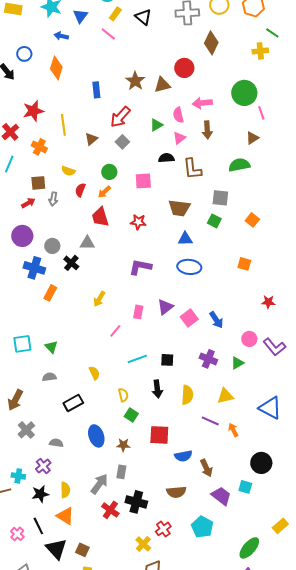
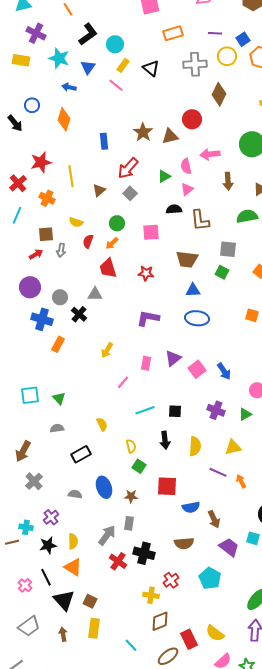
brown arrow: (207, 130) -> (228, 181), moved
gray semicircle: (56, 443) -> (75, 494), moved
yellow cross: (143, 544) -> (151, 595), turned -35

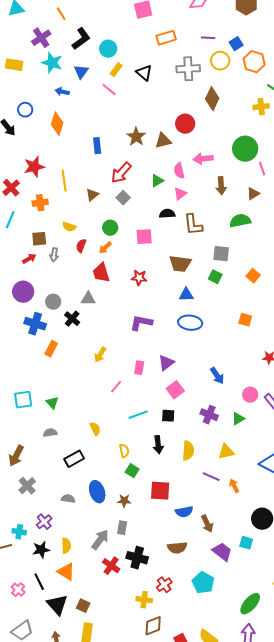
purple cross: (36, 33) -> (41, 38), moved, turned 30
orange cross: (47, 198) -> (40, 203), turned -35
pink square: (197, 369) -> (175, 390), moved

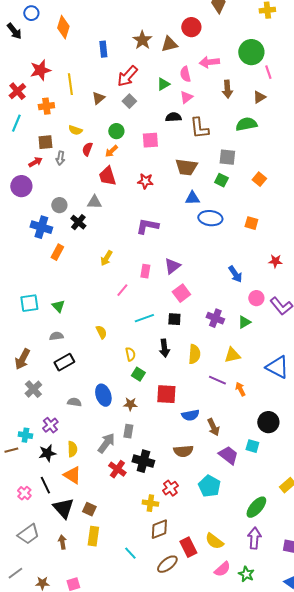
purple circle: (23, 292) -> (21, 186), moved
blue ellipse: (190, 323) -> (210, 218), moved
blue arrow: (217, 376) -> (235, 274), moved
black rectangle: (74, 459) -> (64, 362), moved

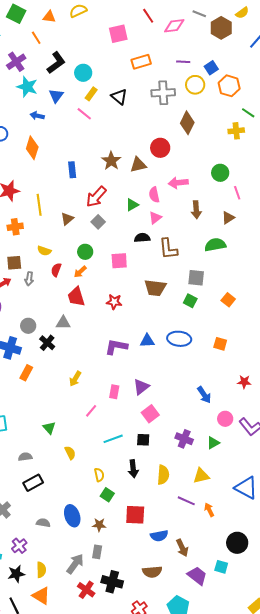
green circle: (251, 52) -> (220, 173), size x0.7
blue triangle: (192, 198) -> (147, 341), moved
green triangle: (58, 306) -> (49, 428), moved

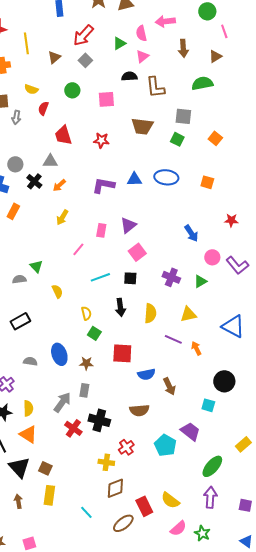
orange arrow: (80, 272) -> (59, 185), moved
gray semicircle: (25, 457) -> (19, 279), moved
purple trapezoid: (197, 576) -> (190, 431), moved

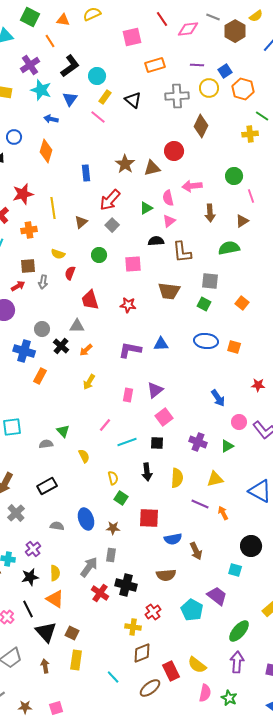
blue ellipse: (166, 177) -> (206, 341), moved
pink line: (78, 249) -> (105, 425), moved
pink semicircle: (178, 528) -> (205, 693), turned -36

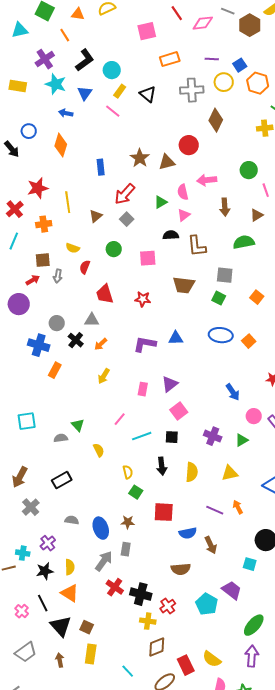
orange square: (234, 347) -> (249, 341), turned 32
purple line: (200, 504) -> (215, 510), moved
blue ellipse: (86, 519) -> (101, 528), moved
black cross: (126, 585) -> (141, 594), moved

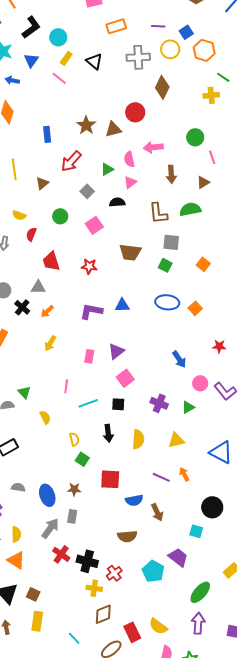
gray square: (127, 219) -> (87, 191), moved
brown L-shape: (197, 246) -> (158, 213), moved
pink square: (148, 258) -> (94, 225), turned -30
pink line: (120, 419) -> (66, 386), turned -32

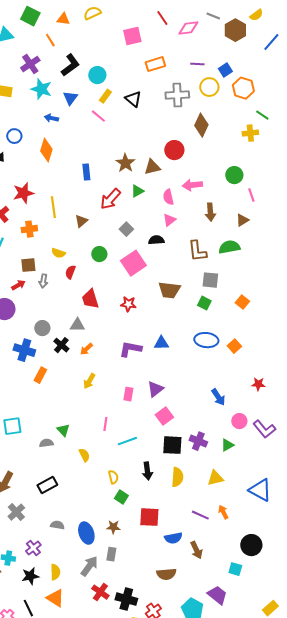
green triangle: (107, 169) -> (137, 191), moved
pink square: (94, 225) -> (133, 263), size x1.4
black square: (118, 404) -> (172, 445), moved, size x1.5

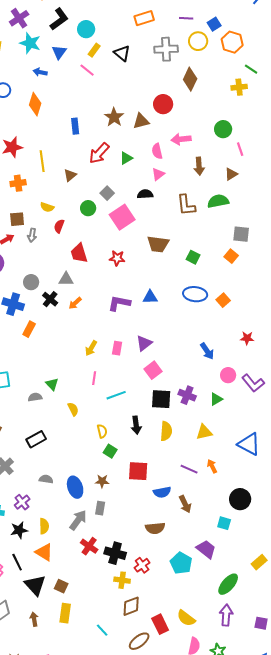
green triangle: (137, 191) -> (126, 158), moved
gray square: (126, 229) -> (107, 193), moved
gray square: (210, 280) -> (241, 234), moved
yellow arrow: (89, 381) -> (91, 348), moved

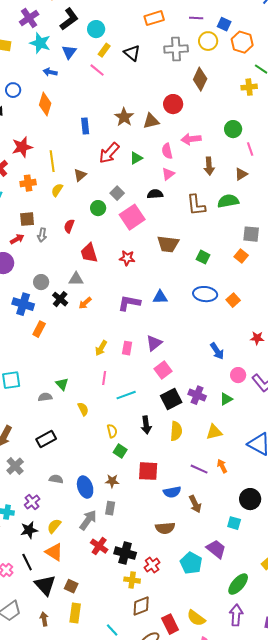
blue square: (214, 24) -> (224, 24), turned -32
yellow semicircle: (47, 207) -> (57, 190), moved, turned 104
black square: (161, 399) -> (171, 399), turned -30
yellow semicircle: (44, 526) -> (54, 526), turned -140

